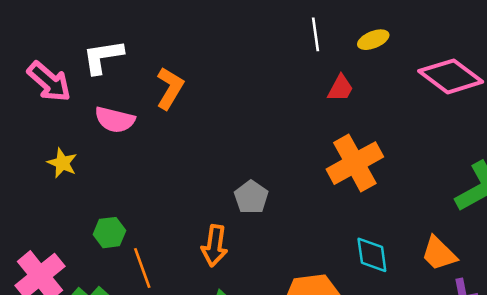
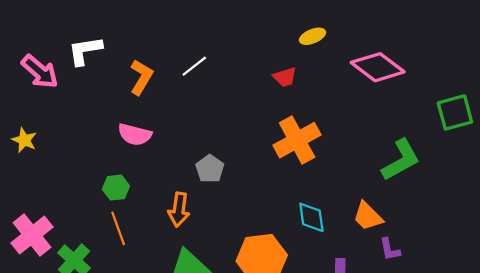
white line: (315, 34) -> (194, 66), moved, turned 60
red trapezoid: (340, 88) -> (285, 77), turned 45
pink semicircle: (115, 120) -> (135, 135), moved
yellow star: (62, 163) -> (24, 140), moved
green hexagon: (109, 233) -> (116, 188), moved

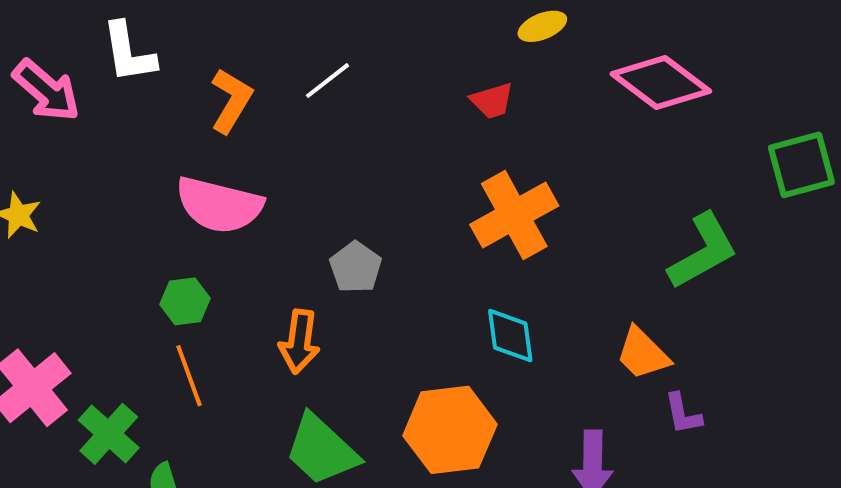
white L-shape: (85, 51) -> (129, 52), turned -90
pink semicircle: (135, 135) -> (219, 205), size x1.4
cyan diamond: (311, 217) -> (510, 336), moved

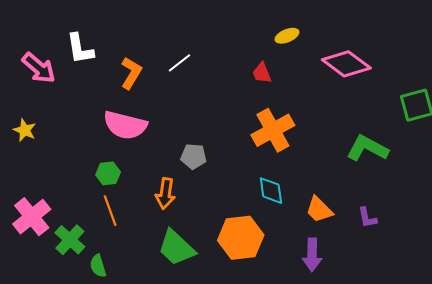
red trapezoid: (492, 101) -> (262, 73), turned 85
green L-shape: (703, 251) -> (367, 148), turned -123
gray pentagon: (356, 267) -> (193, 156), turned -30
orange trapezoid: (643, 354) -> (319, 210), moved
purple L-shape: (683, 414) -> (367, 218), moved

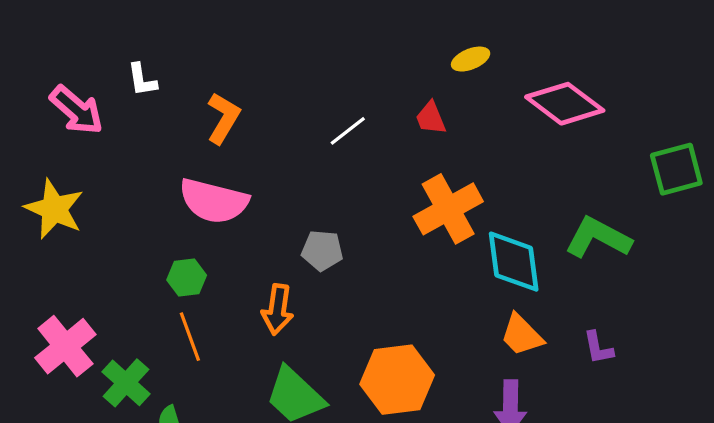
white L-shape: (80, 49) -> (142, 80), size x0.7
white line: (179, 63) -> (348, 131), moved
yellow star: (25, 130) -> (54, 209), size x1.6
cyan diamond: (271, 191) -> (514, 262), moved, size x1.4

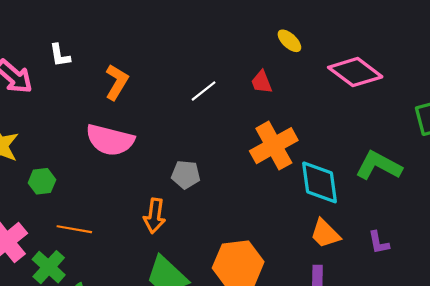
yellow ellipse: (471, 59) -> (289, 41), turned 65
green hexagon: (187, 278) -> (42, 181), moved
orange line: (190, 337) -> (74, 229), moved, turned -60

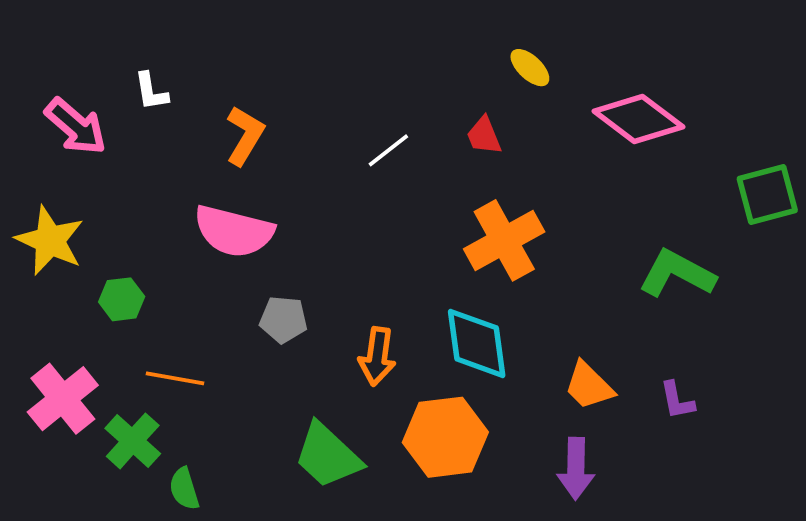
gray pentagon: (186, 175) -> (283, 320), moved
cyan diamond: (320, 182) -> (477, 343), moved
orange arrow: (155, 216) -> (377, 356), moved

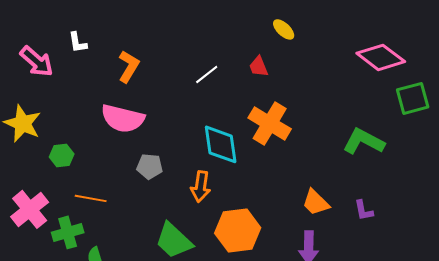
pink diamond: (638, 119) -> (381, 57), moved
orange cross: (504, 240) -> (270, 123), turned -30
cyan diamond: (477, 343) -> (221, 144), moved
green cross: (133, 441) -> (68, 232), turned 32

